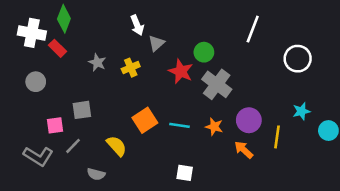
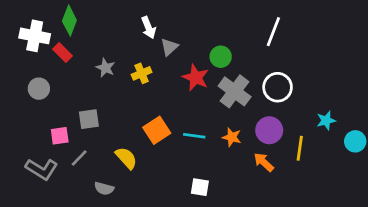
white circle: (298, 59) -> (278, 87), moved

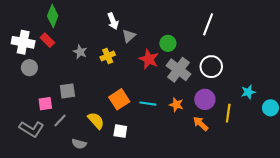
white cross: (35, 36) -> (23, 42), moved
white square: (200, 187) -> (120, 131), moved

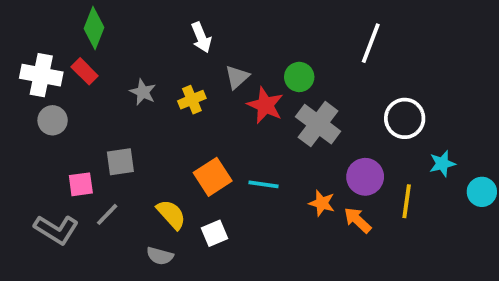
gray triangle: (129, 36) -> (237, 77), moved
white circle: (211, 67) -> (405, 118), moved
orange star: (176, 105) -> (322, 203), moved
white square: (120, 131) -> (214, 233), turned -32
gray semicircle: (79, 144) -> (160, 256), moved

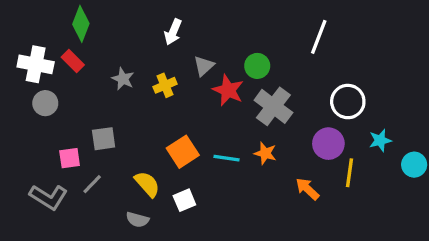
white arrow: (201, 37) -> (173, 32), turned 45
purple circle: (365, 177) -> (328, 144), moved
orange star: (322, 203) -> (265, 153), moved

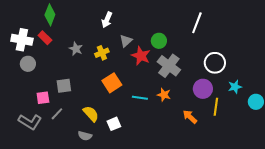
orange square: (183, 152) -> (112, 83), moved

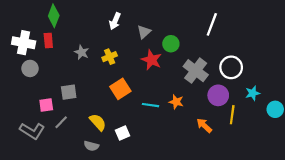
red rectangle: (45, 38) -> (48, 40), turned 40
gray triangle: (126, 41) -> (144, 32), moved
gray cross: (169, 66) -> (196, 71), moved

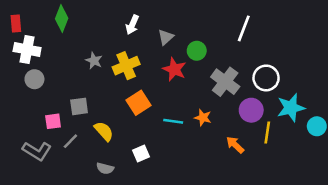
red rectangle: (48, 40) -> (16, 23), moved
yellow cross: (110, 57) -> (126, 66), size x1.5
cyan star: (253, 93) -> (291, 108), size x1.6
yellow semicircle: (98, 122) -> (104, 131), moved

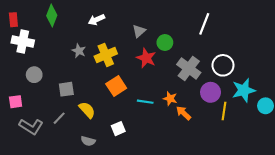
white arrow: (132, 25) -> (96, 20), moved, turned 42
gray circle: (34, 79) -> (34, 75), moved
pink square: (53, 121) -> (16, 102), moved
orange arrow: (235, 145) -> (184, 113), moved

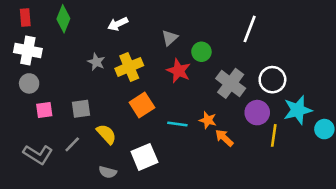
red rectangle: (13, 20) -> (25, 18), moved
gray circle: (34, 75) -> (29, 83), moved
pink square: (16, 102) -> (44, 110), moved
white square: (118, 129) -> (144, 157), size x1.5

